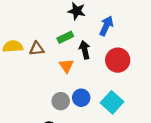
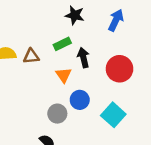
blue arrow: (106, 26) -> (116, 20), moved
blue circle: (81, 98) -> (80, 100), moved

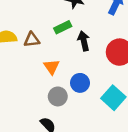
orange triangle: (64, 75) -> (52, 67), moved

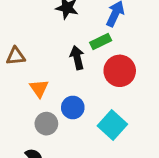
green rectangle: (63, 27) -> (101, 42), moved

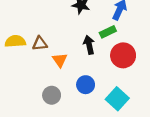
orange triangle: (39, 88) -> (60, 60), moved
gray circle: (46, 124) -> (52, 95), moved

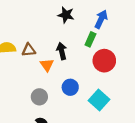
green rectangle: (108, 32) -> (90, 39), turned -40
black arrow: (89, 45) -> (62, 51), moved

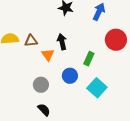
green rectangle: (90, 39) -> (89, 59), moved
red circle: (104, 61) -> (116, 40), moved

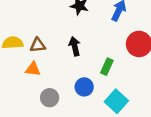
orange triangle: (48, 55) -> (33, 69), moved, turned -48

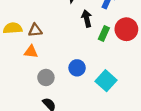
black arrow: (75, 46) -> (87, 19), moved
green rectangle: (107, 67) -> (104, 34), moved

